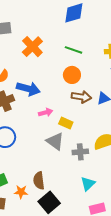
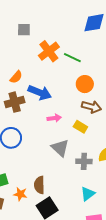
green line: (74, 50) -> (72, 58), moved
yellow rectangle: (66, 123) -> (80, 127), moved

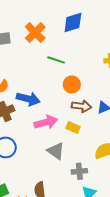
orange cross: (49, 51) -> (35, 33), moved
pink arrow: (54, 118) -> (46, 122), size x1.6
gray cross: (84, 161) -> (79, 171), moved

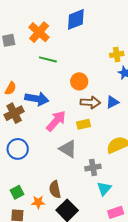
green line: (56, 60) -> (48, 59), moved
pink arrow: (46, 122) -> (56, 121), turned -30
yellow rectangle: (73, 127) -> (84, 124), turned -32

